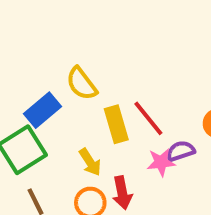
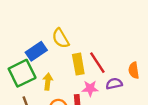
yellow arrow: (90, 162) -> (48, 82), moved, turned -147
pink star: (161, 162) -> (90, 88), moved

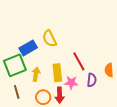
yellow rectangle: (78, 64) -> (57, 73), moved
purple semicircle: (114, 84) -> (92, 80), turned 104

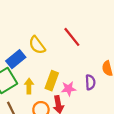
red line: (79, 61) -> (72, 37), moved
yellow rectangle: (57, 73) -> (52, 81), turned 36

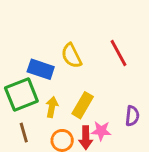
blue rectangle: (16, 59) -> (41, 69), turned 48
pink star: (69, 89) -> (101, 131), moved

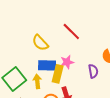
blue rectangle: (41, 69) -> (47, 65), moved
pink star: (101, 131) -> (67, 62), moved

